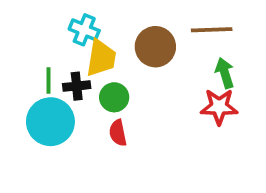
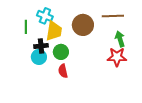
green line: (49, 80) -> (26, 27), moved
cyan circle: (50, 122) -> (39, 57), moved, size x0.6

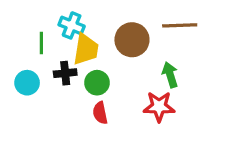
green arrow: (120, 39) -> (170, 75), moved
cyan circle: (39, 57) -> (27, 83), moved
red star: (117, 57) -> (159, 107), moved

